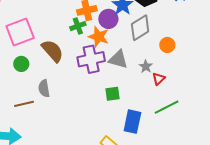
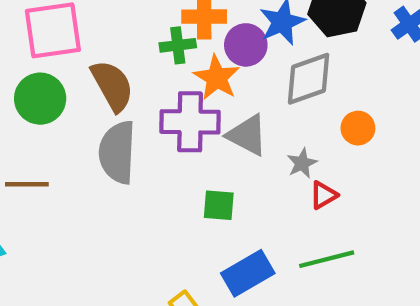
green circle: (21, 64) -> (40, 99), size x1.5
gray semicircle: (44, 88) -> (117, 152), moved, size x1.6
blue rectangle: (132, 122) -> (248, 273), turned 35

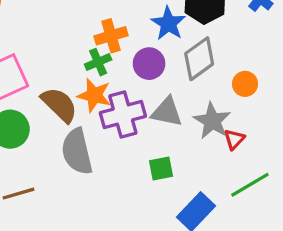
purple circle: (246, 45) -> (149, 64), moved
orange star: (217, 78) -> (94, 95), moved
gray star: (302, 163) -> (212, 121), size x1.6

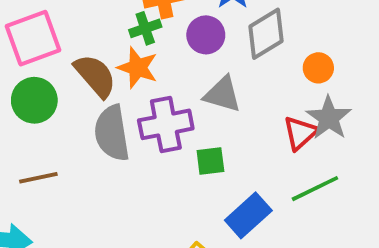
purple cross: (123, 114) -> (166, 124), moved
gray star: (212, 121) -> (329, 118), moved
red triangle: (234, 139) -> (300, 133), size x1.4

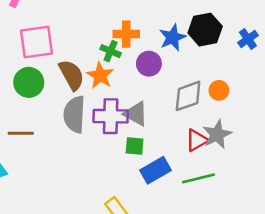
green cross: (145, 28) -> (111, 51), turned 30
gray diamond: (266, 34) -> (188, 96), moved
orange circle: (318, 68) -> (219, 90), moved
gray triangle: (223, 94) -> (136, 114), moved
blue rectangle: (248, 215) -> (155, 170), moved

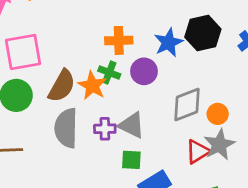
green cross: (111, 51) -> (109, 72), moved
brown semicircle: (72, 75) -> (62, 86), turned 60
orange circle: (219, 90) -> (218, 114), moved
purple cross: (111, 116) -> (105, 129), size x0.6

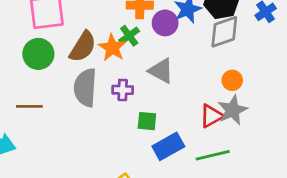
purple circle: (144, 71) -> (165, 23), moved
green cross: (109, 72) -> (129, 36), turned 30
gray diamond: (187, 104) -> (224, 32), moved
gray triangle: (132, 125) -> (161, 71), moved

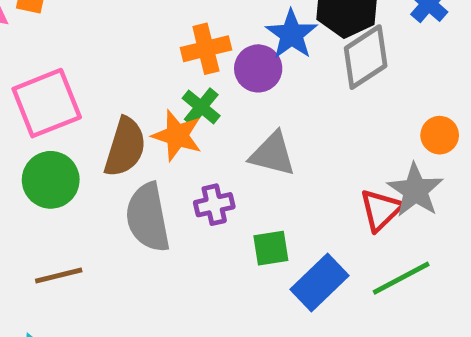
orange circle: (232, 80) -> (440, 135), moved

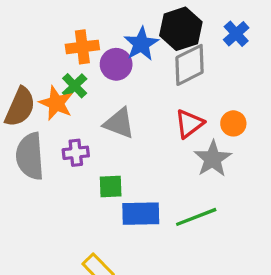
red triangle: (381, 210) -> (189, 124), moved
blue rectangle: (320, 283) -> (141, 214), turned 36

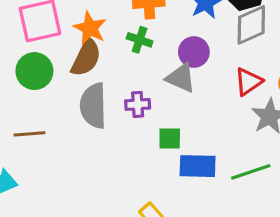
purple circle: (116, 64) -> (194, 52), moved
green cross: (75, 86) -> (140, 40), turned -30
orange star: (56, 103) -> (90, 28), moved

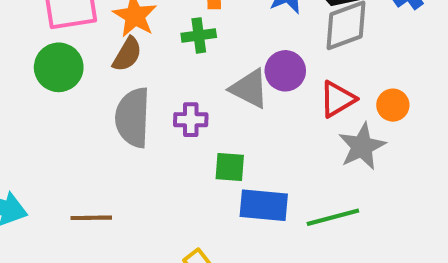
green cross: (140, 40) -> (199, 35), turned -30
purple circle: (194, 52) -> (285, 71), moved
brown semicircle: (86, 58) -> (127, 54), size x0.7
brown line: (29, 134) -> (91, 218), moved

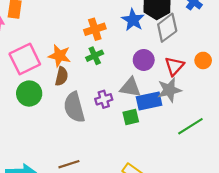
gray triangle: (249, 89) -> (130, 87), moved
gray star: (362, 146) -> (169, 90), moved, turned 30
blue rectangle: (264, 205) -> (149, 101), moved

